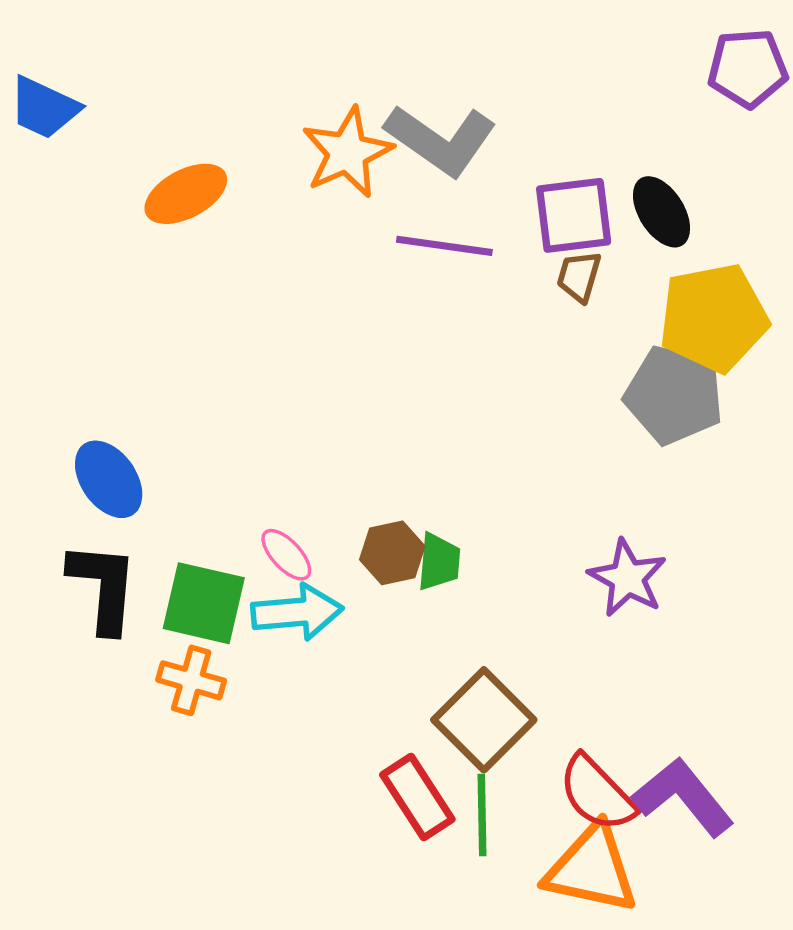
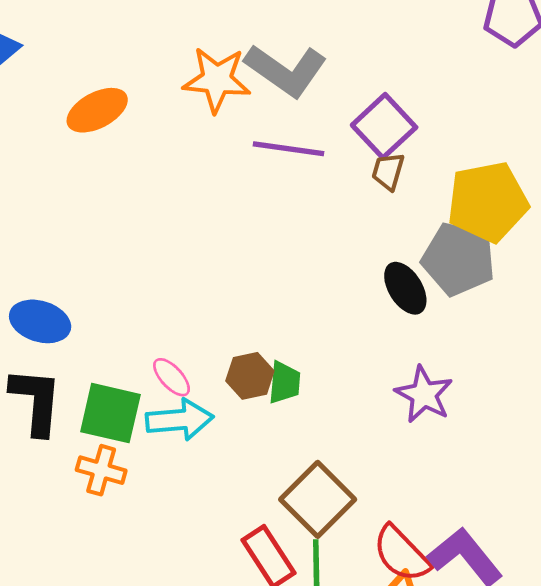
orange star: (347, 153) -> (217, 80), turned 30
black ellipse: (662, 212) -> (405, 288), moved
purple square: (574, 215) -> (384, 126), turned -36
blue ellipse: (109, 479) -> (40, 321), turned -38

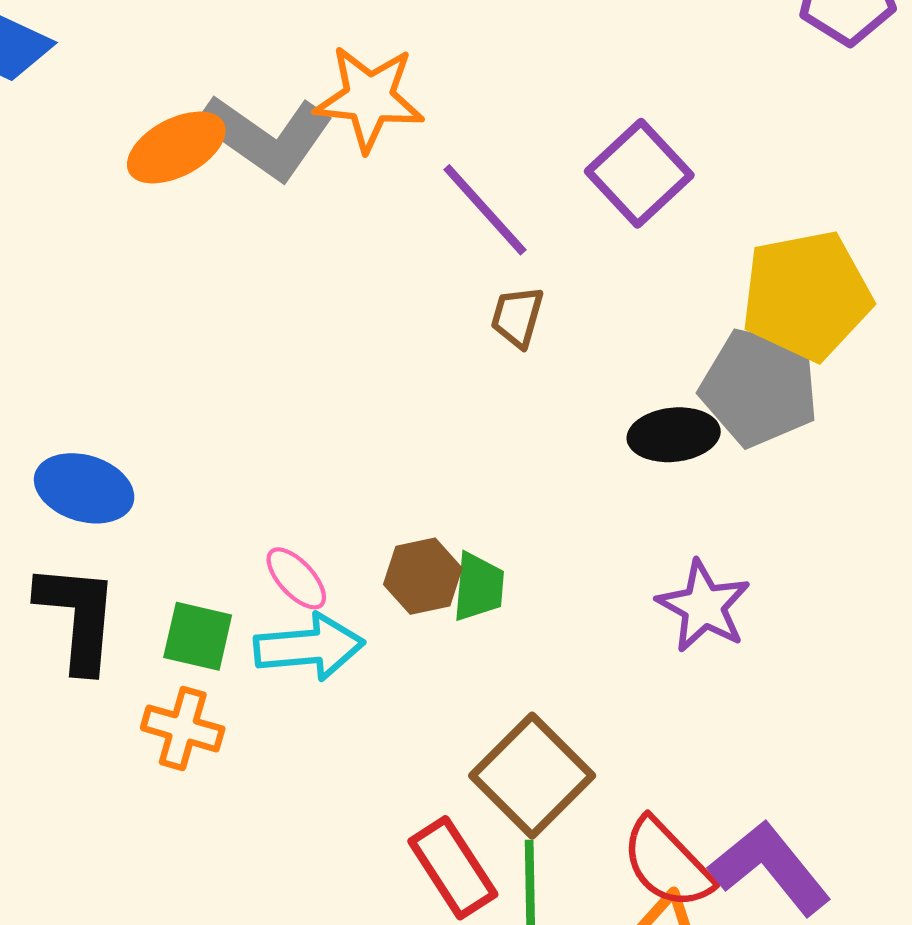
gray L-shape: (286, 70) -> (266, 137), moved
purple line: (288, 149) -> (485, 210), turned 40
brown trapezoid: (388, 171) -> (517, 317), moved
black ellipse: (405, 288) -> (674, 435), turned -64
green square: (110, 413) -> (198, 636), size x0.7

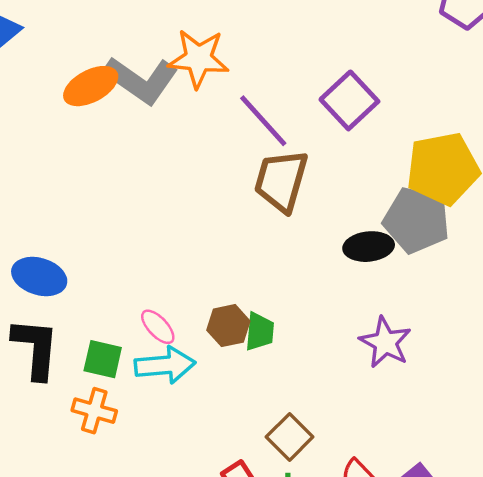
brown trapezoid: (517, 317) -> (281, 181), size x1.8
brown square: (532, 776) -> (290, 437), size x0.7

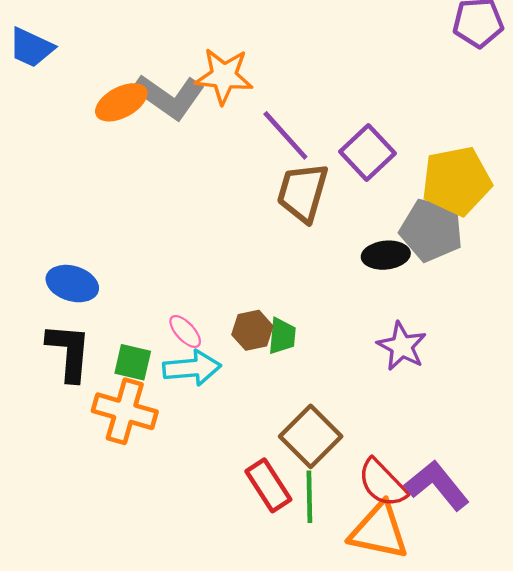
purple square: (349, 100) -> (368, 152), moved
orange cross: (94, 411) -> (125, 411), size x1.5
brown square: (290, 437) -> (311, 436), size x1.4

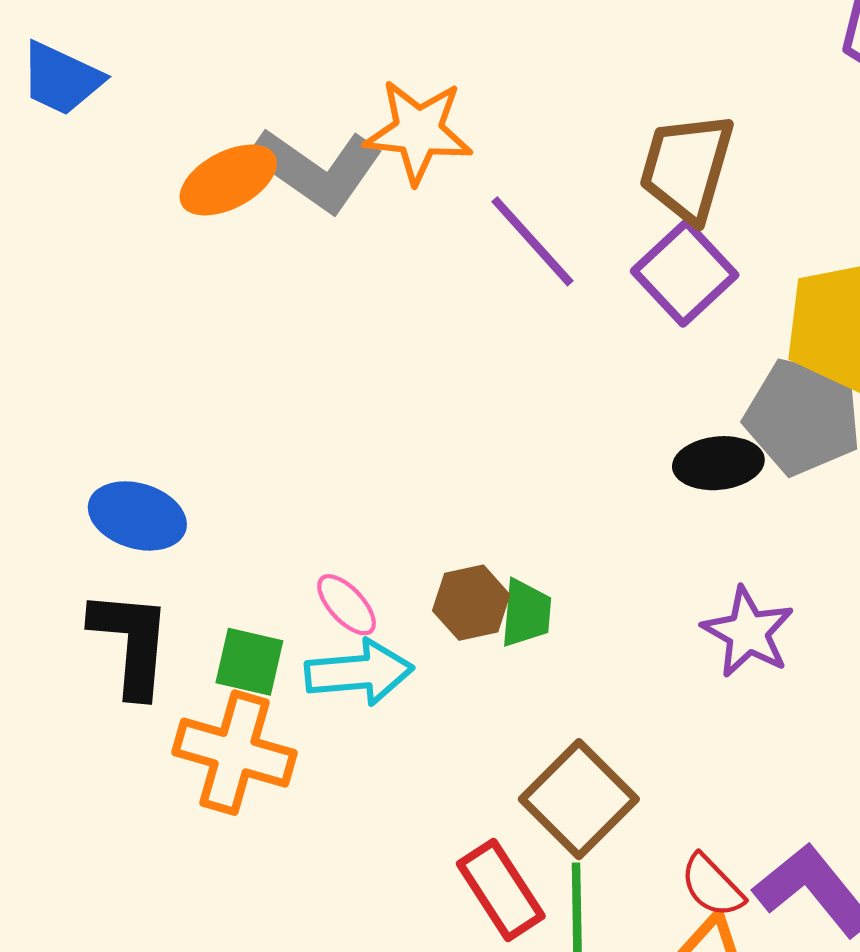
brown trapezoid: (303, 192) -> (687, 167), moved
red semicircle: (382, 483) -> (712, 886), size x0.7

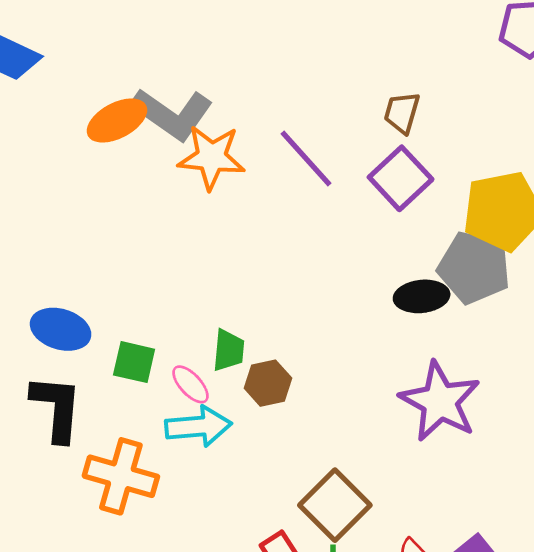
orange star: (418, 131) -> (211, 157), moved
brown trapezoid: (687, 167) -> (402, 113), size x0.6
green trapezoid: (526, 613) -> (229, 350), moved
purple star: (748, 632) -> (440, 401), size x1.4
green square: (249, 662) -> (134, 362), moved

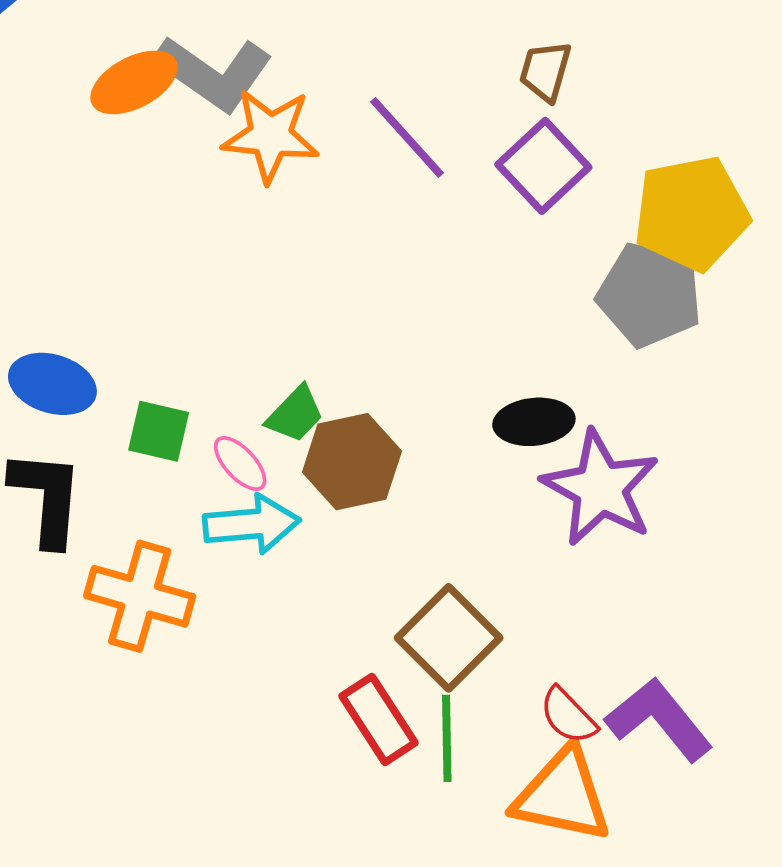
black ellipse: (422, 296) -> (534, 422), moved
green trapezoid: (229, 350) -> (295, 414), turned 39
brown hexagon: (268, 383) -> (352, 462), size x1.4

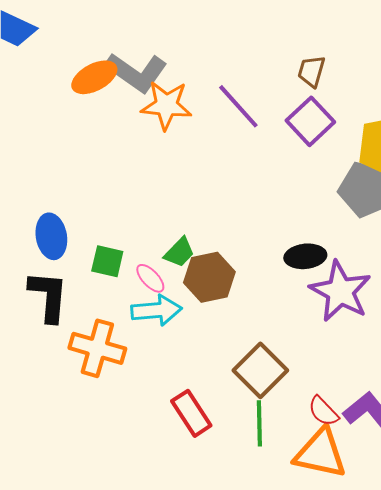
blue ellipse: (52, 384) -> (51, 236), turned 63
red rectangle: (379, 719) -> (191, 413), moved

